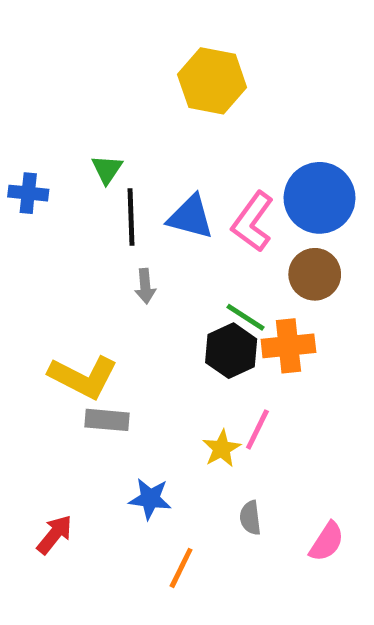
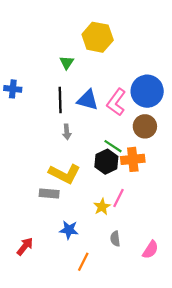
green triangle: (107, 169) -> (67, 63), moved
yellow L-shape: (83, 377) -> (65, 174), moved

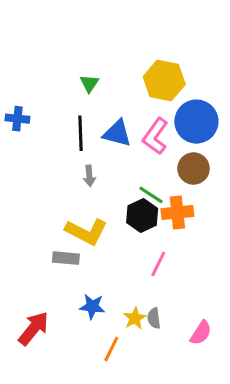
yellow hexagon: (98, 37) -> (164, 80), moved
yellow star: (102, 207) -> (135, 318), moved
red arrow: (25, 246) -> (34, 328), size x1.4

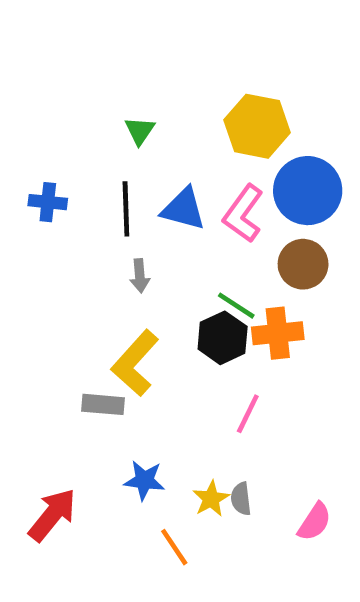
blue cross: (17, 119) -> (48, 202), moved
yellow L-shape: (86, 232) -> (135, 363), turned 105
orange line: (111, 349) -> (174, 547), turned -60

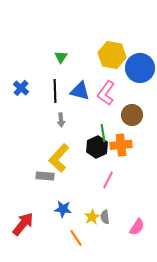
blue circle: (308, 191) -> (140, 68), moved
blue cross: (48, 202) -> (21, 88), turned 35
green line: (236, 306) -> (103, 133), turned 48

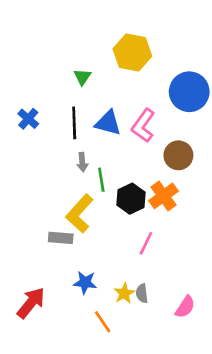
yellow hexagon: (112, 55) -> (132, 53), moved
green line: (103, 133) -> (101, 180), moved
orange cross: (121, 145) -> (164, 196), turned -30

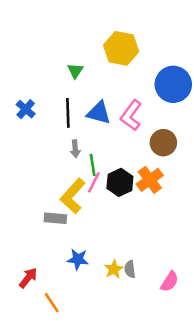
pink line: (146, 243) -> (94, 182), moved
red arrow: (31, 303) -> (28, 278), size x0.7
orange line: (103, 322) -> (52, 303), moved

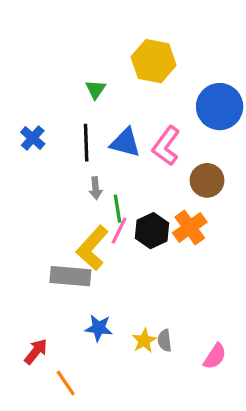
gray rectangle: (55, 218) -> (70, 276), size x1.4

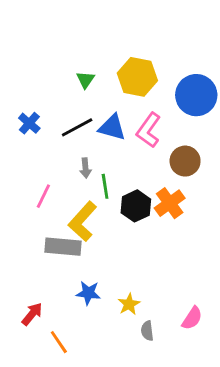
yellow hexagon: (154, 61) -> (137, 77), moved
black line: (86, 143) -> (77, 127), turned 64
pink line: (119, 231) -> (43, 196), moved
gray semicircle: (165, 341) -> (147, 331), moved

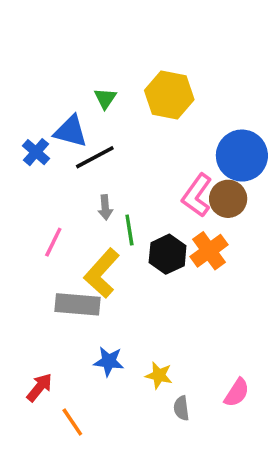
blue circle: (196, 95) -> (242, 156), moved
blue triangle: (112, 127) -> (71, 131), moved
pink L-shape: (149, 130) -> (197, 195), moved
yellow star: (129, 304) -> (159, 375), turned -30

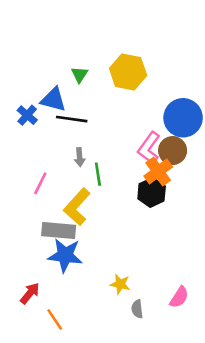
black line: (95, 157) -> (72, 119), turned 36
orange cross: (209, 251) -> (158, 171), moved
black hexagon: (168, 254) -> (152, 192), moved
blue star: (109, 361) -> (65, 255), moved, size x1.5

